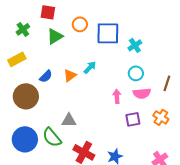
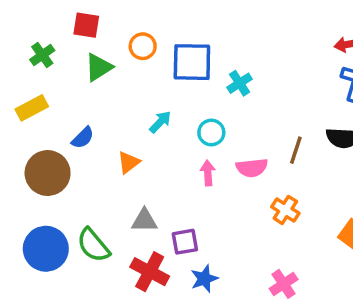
cyan circle: (136, 73) -> (211, 133), moved
orange triangle: (70, 75) -> (129, 162), moved
purple square: (133, 119) -> (185, 242), moved
gray triangle: (69, 120) -> (144, 221), moved

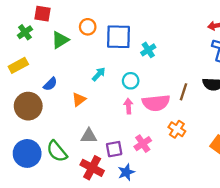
red square: (86, 25) -> (43, 14), moved
pink semicircle: (252, 168) -> (156, 103), size x1.4
pink cross: (284, 284) -> (143, 144), moved

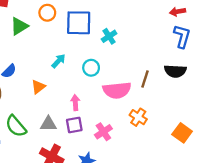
pink arrow: (128, 106) -> (75, 103), moved
purple square: (114, 149) -> (74, 125), moved
green semicircle: (57, 151) -> (16, 126), moved

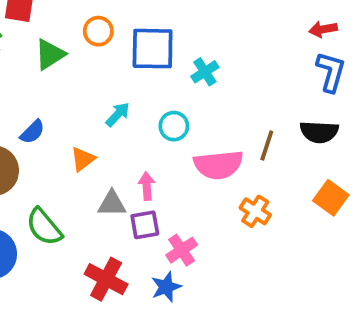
gray triangle: (48, 124) -> (112, 204), moved
pink cross: (103, 132) -> (182, 250), moved
orange square: (182, 133) -> (331, 198), moved

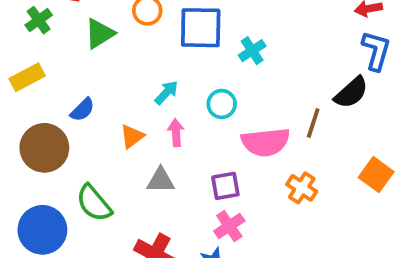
black semicircle: (319, 132) -> (351, 93), moved, turned -45
pink arrow: (147, 186) -> (176, 133), moved
purple square: (145, 225) -> (225, 186), moved

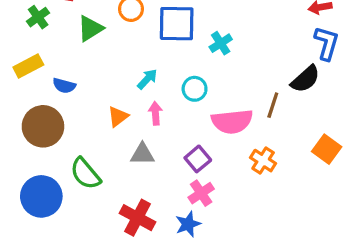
blue semicircle: (82, 110) -> (64, 86), moved, turned 60
purple square: (225, 186) -> (198, 159), turned -30

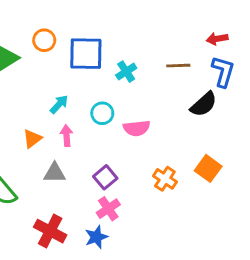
brown line: (273, 105) -> (178, 66), moved, turned 70
pink semicircle: (232, 121) -> (137, 128), moved, size x0.7
orange square: (327, 149) -> (208, 168), moved

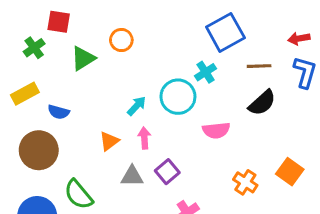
blue square: (86, 54) -> (225, 32), moved, turned -30
black semicircle: (204, 104) -> (262, 103), moved
cyan circle: (102, 113) -> (178, 97), moved, size x1.5
purple square: (105, 177) -> (167, 172), moved

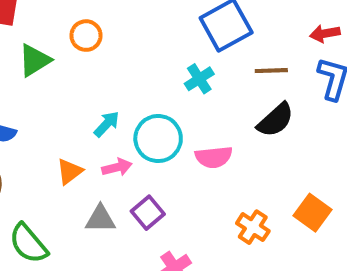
cyan circle: (178, 97) -> (158, 139), moved
pink arrow: (144, 138) -> (117, 167), turned 80

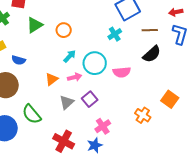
orange circle: (86, 36) -> (64, 30), moved
gray triangle: (100, 219) -> (67, 102), turned -42
orange cross: (253, 227) -> (143, 115), moved

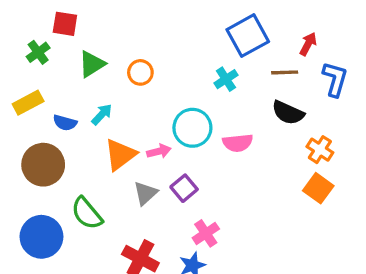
red arrow: (176, 12) -> (308, 44), moved, turned 128
black semicircle: (152, 54) -> (288, 113), turned 66
cyan arrow: (70, 56) -> (102, 114), moved
orange triangle: (52, 79) -> (120, 155), size x1.5
orange cross: (143, 115) -> (320, 150), moved

